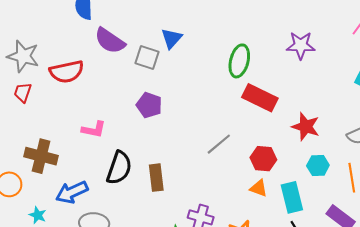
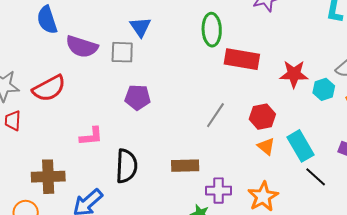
cyan hexagon: (318, 165) -> (324, 89), moved
brown rectangle: (156, 178) -> (185, 166), moved, turned -68
orange triangle: (259, 188) -> (266, 146), turned 36

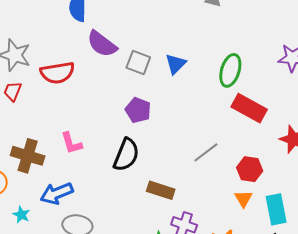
blue triangle: (140, 27) -> (176, 64), moved
pink L-shape: (91, 136) -> (71, 143), moved, turned 60
black semicircle: (126, 166) -> (126, 155), moved

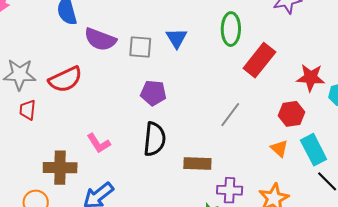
red rectangle: (249, 108) -> (259, 60), turned -64
red hexagon: (250, 169) -> (292, 114), moved

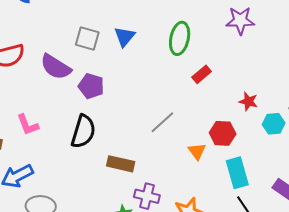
purple semicircle: (100, 39) -> (56, 67), moved
red rectangle: (259, 60) -> (202, 74), size x0.6
red star: (311, 78) -> (248, 101), size x0.7
orange triangle: (279, 148) -> (197, 151), moved

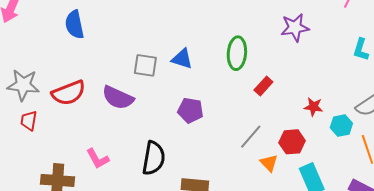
blue triangle: (124, 37) -> (182, 59), turned -45
purple pentagon: (91, 86) -> (190, 110), moved
gray line: (162, 122) -> (251, 137), moved

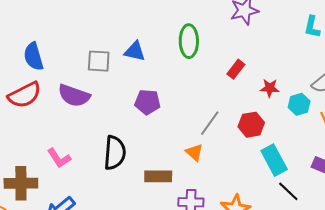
blue semicircle: (74, 25) -> (34, 57), moved
red rectangle: (263, 86) -> (236, 69), moved
orange triangle: (269, 163) -> (194, 152), moved

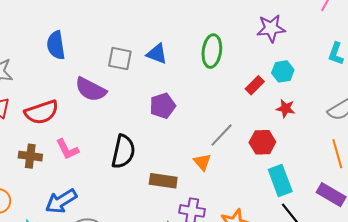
red semicircle: (24, 95) -> (42, 112), moved
purple pentagon: (147, 102) -> (163, 106), turned -30
cyan hexagon: (299, 104) -> (283, 71), moved
brown cross: (21, 183) -> (30, 156), moved, size x0.7

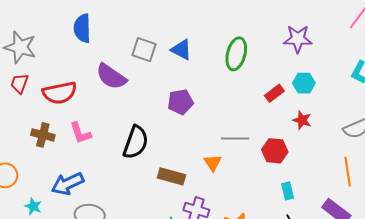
gray line: (221, 135) -> (235, 138), turned 40
cyan rectangle: (280, 180) -> (288, 191), size x0.6

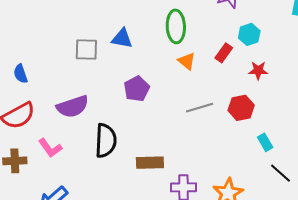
blue semicircle: (82, 28) -> (21, 74), moved, size x0.7
purple semicircle: (111, 77) -> (73, 107), moved, turned -36
orange triangle: (213, 163) -> (187, 61), moved

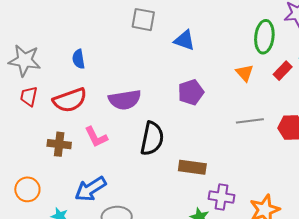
green ellipse: (176, 26) -> (264, 37), moved
gray square: (86, 50) -> (143, 20), moved

